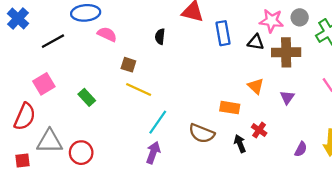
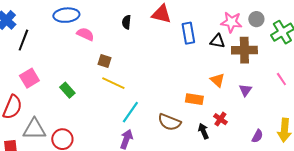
black semicircle: (160, 37) -> (126, 22), moved
black line: (53, 41) -> (23, 40), moved, turned -40

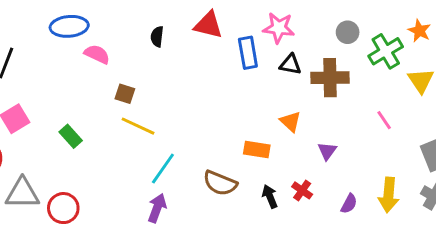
pink star: (231, 22) -> (279, 28), moved
purple triangle: (245, 90) -> (327, 151), moved
red cross: (220, 119) -> (302, 190), moved

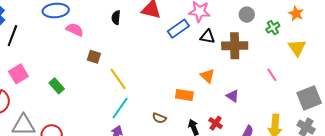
green cross: (386, 51) -> (273, 28), size x0.6
blue rectangle: (248, 53) -> (178, 29), turned 65
yellow line: (138, 126) -> (118, 79), moved, turned 30
purple triangle: (327, 151) -> (233, 96), turned -32
brown semicircle: (220, 183) -> (159, 118), size x0.6

